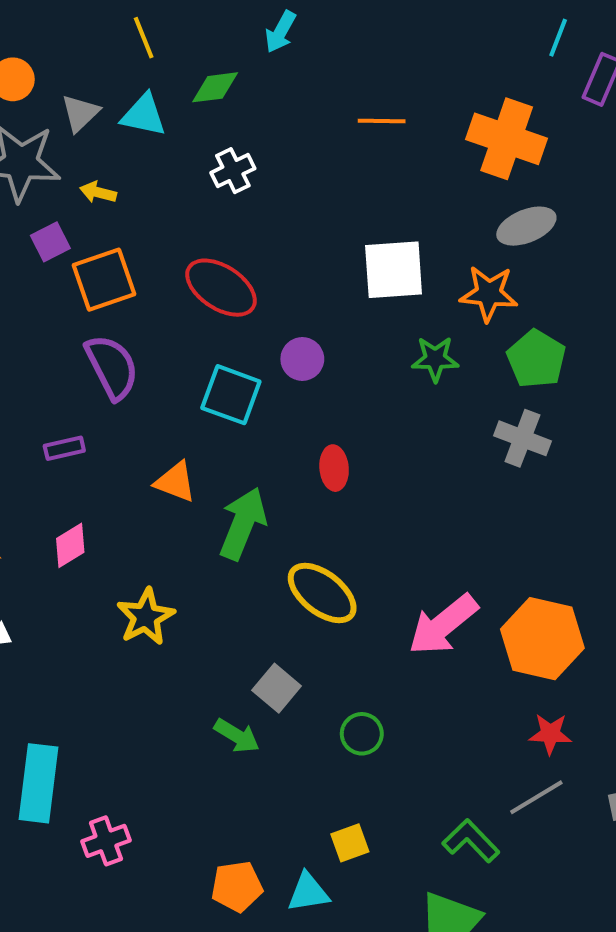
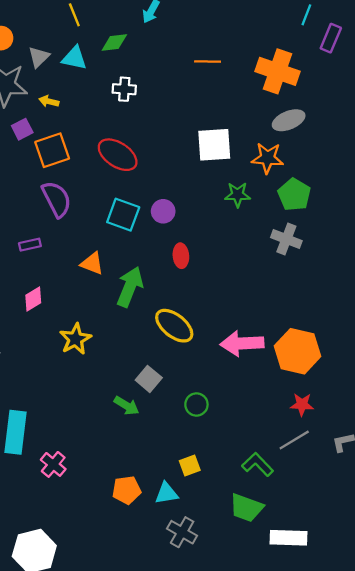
white cross: (233, 171) -> (124, 89), turned 30
purple circle: (302, 359) -> (163, 211), moved
pink arrow: (443, 625) -> (242, 343), turned 36
pink cross: (106, 841) -> (53, 464), turned -30

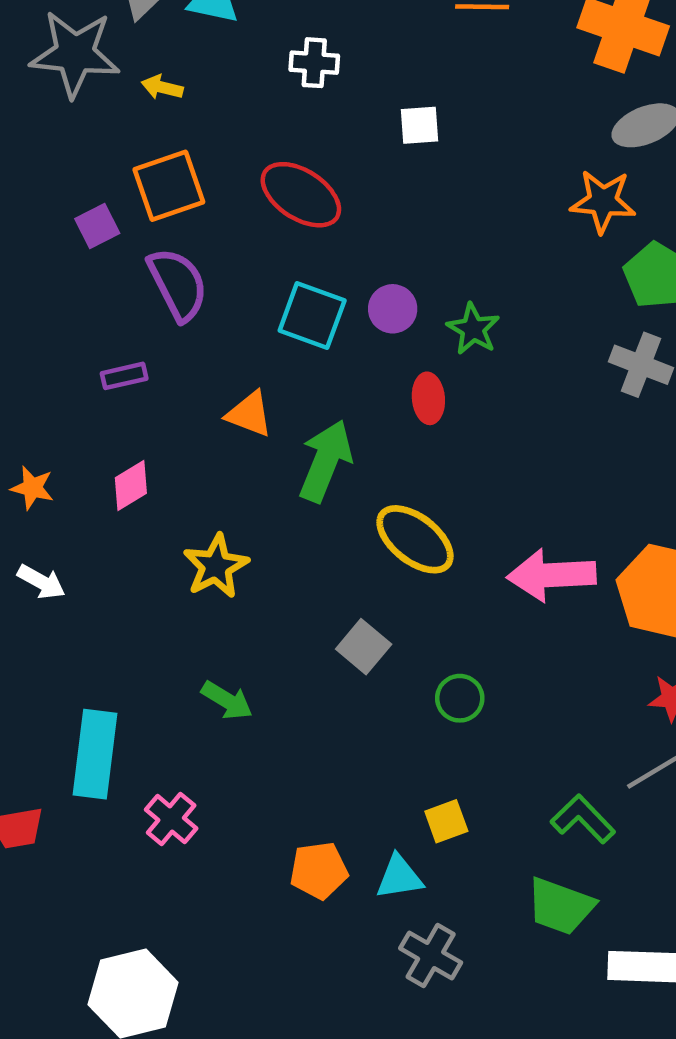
purple square: (22, 129) -> (97, 226), moved
white square: (214, 145) -> (419, 125), moved, size x0.6
green star: (238, 195) -> (473, 329), moved, turned 30
green arrow: (127, 406) -> (227, 700), moved

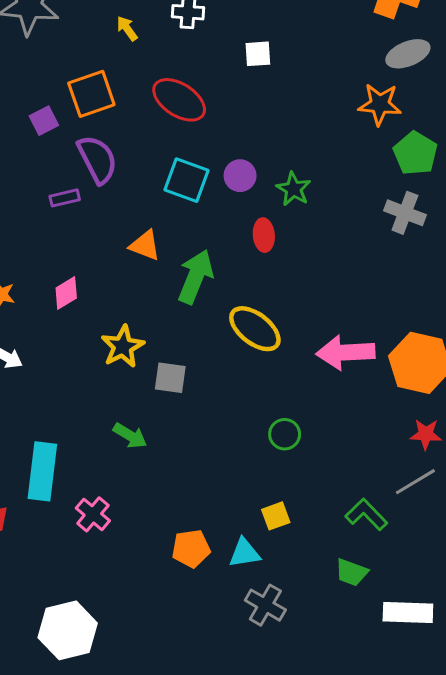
yellow arrow: (162, 87) -> (127, 29), moved, turned 40
purple rectangle: (124, 376) -> (65, 198), moved
gray square: (364, 647) -> (170, 378), moved, turned -32
green trapezoid: (560, 906) -> (351, 572), size x0.7

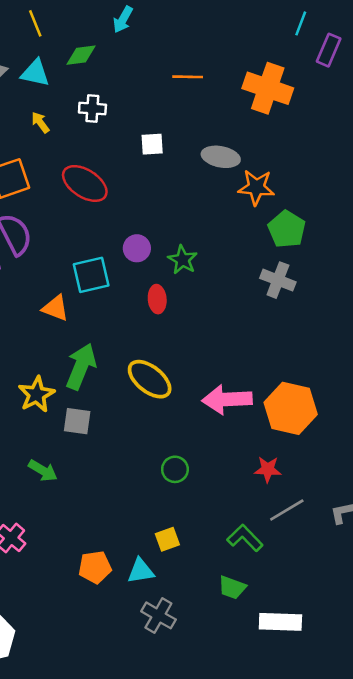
gray ellipse: (408, 54) -> (221, 157), moved, turned 33
cyan square: (187, 180) -> (91, 275), moved, turned -33
green arrow: (195, 277) -> (81, 366), moved
red star: (426, 434) -> (268, 469), moved

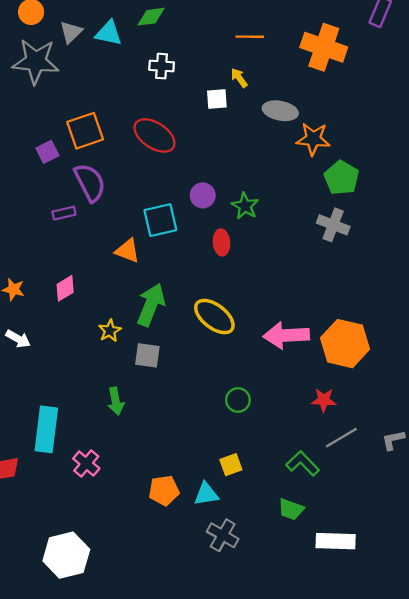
yellow arrow: (40, 123) -> (239, 78), moved
yellow star: (36, 394) -> (110, 331), size x0.7
green arrow: (43, 471) -> (116, 401), turned 48

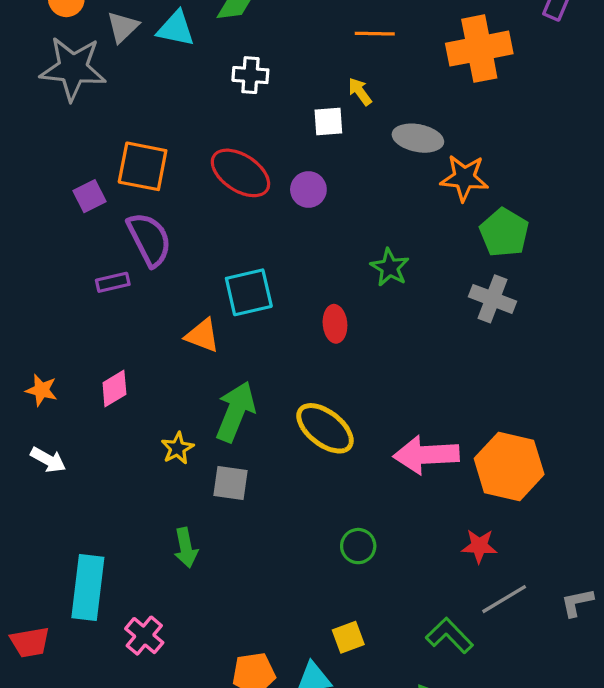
orange cross: (324, 47) -> (479, 49), turned -30
orange square: (85, 131) -> (143, 166), turned 30
purple circle: (203, 195) -> (308, 189), moved
green star: (245, 206) -> (390, 267), moved

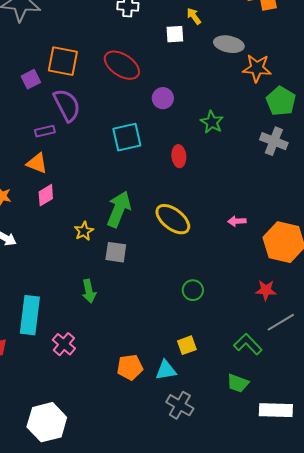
purple circle: (308, 189) -> (163, 98), moved
orange triangle: (202, 335) -> (37, 163), moved
pink arrow: (426, 455) -> (237, 221), moved, size x0.5

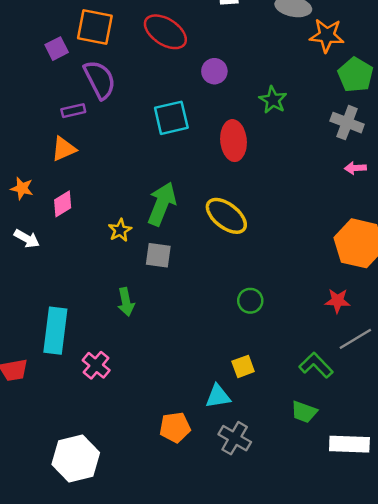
red ellipse: (179, 156) -> (234, 141), size x1.5
orange triangle: (37, 163) -> (64, 149), turned -45
pink diamond: (46, 195) -> (63, 204), moved
pink arrow: (237, 221) -> (355, 168), moved
orange pentagon: (130, 367) -> (175, 427), moved

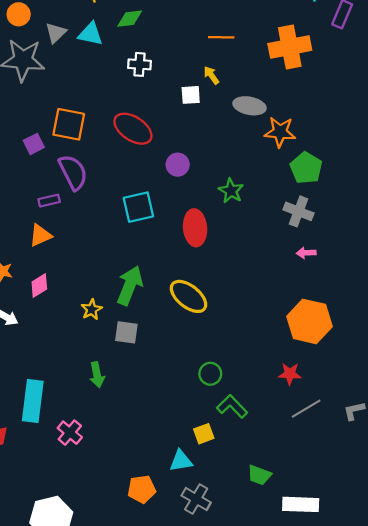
green L-shape: (316, 365) -> (232, 406), moved

